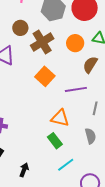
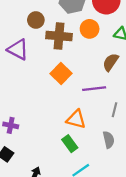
brown cross: (42, 42) -> (59, 36), turned 35
orange circle: (75, 43) -> (90, 29), moved

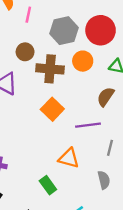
green rectangle: (70, 144) -> (48, 185), moved

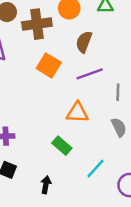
brown semicircle: (106, 97) -> (84, 42), moved

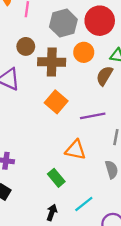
brown semicircle: (84, 42) -> (104, 76), moved
black arrow: (46, 185) -> (52, 213), moved

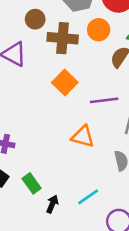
green rectangle: (56, 178) -> (32, 183), moved

